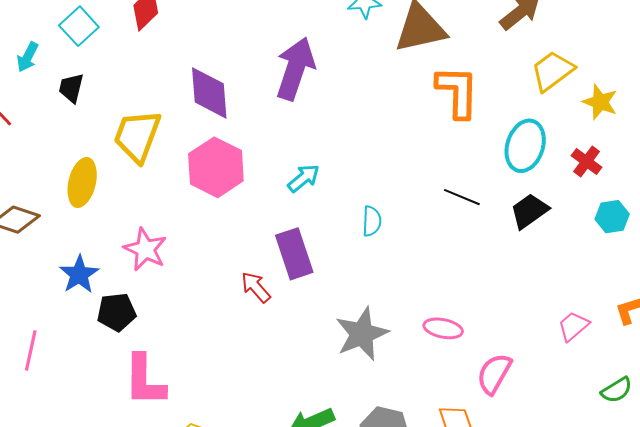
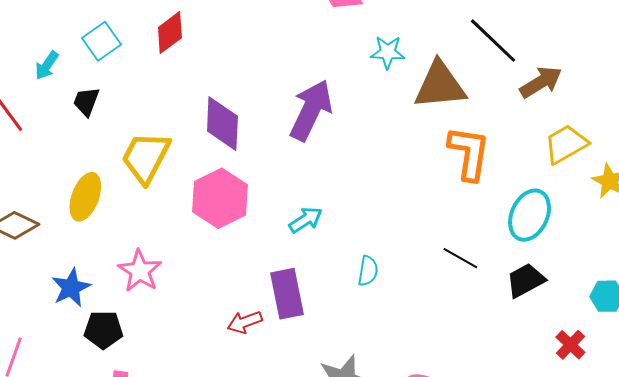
red cross: (587, 161) -> (570, 345), moved
red arrow: (256, 287) -> (245, 322), turned -76

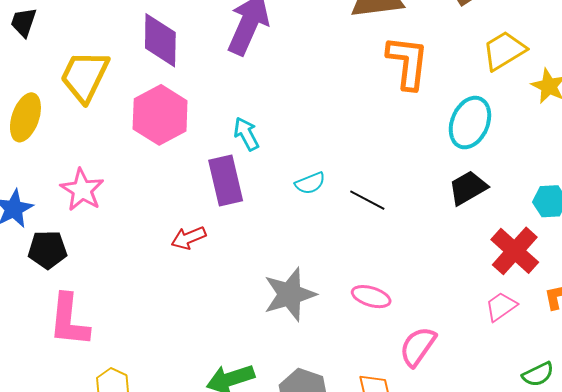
cyan arrow: (306, 220) -> (246, 134), turned -84
black line: (460, 258) -> (367, 200), moved
cyan semicircle: (368, 271) -> (310, 183), turned 60
purple rectangle: (287, 294) -> (226, 181), moved
red cross: (570, 345) -> (515, 251), size x1.6

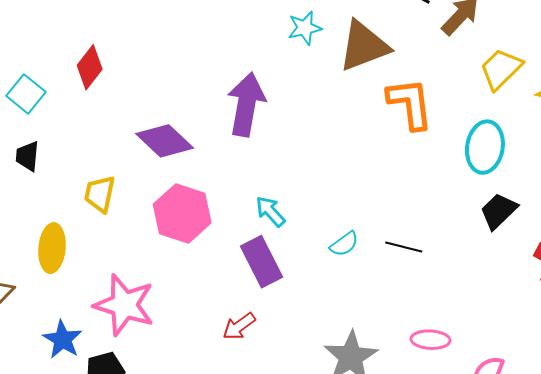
purple diamond: (160, 40) -> (165, 141), turned -34
yellow trapezoid: (85, 76) -> (100, 194), size x0.7
pink star: (82, 190) -> (124, 305), size x1.4

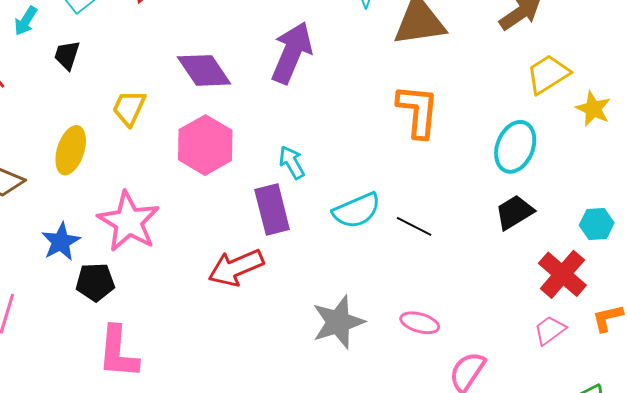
orange L-shape: (410, 104) -> (418, 111), moved
cyan semicircle: (344, 244) -> (357, 210), size x1.6
red arrow: (239, 326) -> (236, 268), size x1.6

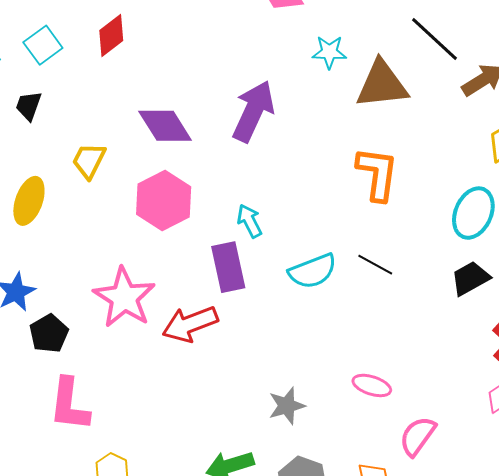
pink star: (129, 222) -> (124, 298), moved
black line: (414, 226) -> (375, 265), moved
black pentagon: (95, 282) -> (49, 333), turned -30
gray star: (338, 322) -> (287, 406), moved, size x0.7

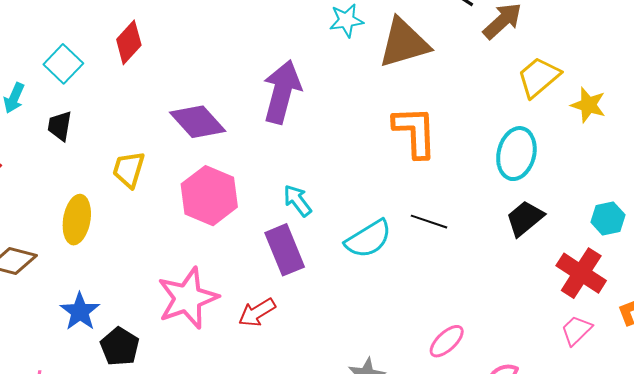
pink star: (124, 298) -> (188, 298), turned 30
red arrow: (190, 324) -> (257, 312), size x0.7
pink ellipse: (372, 385) -> (447, 341), turned -51

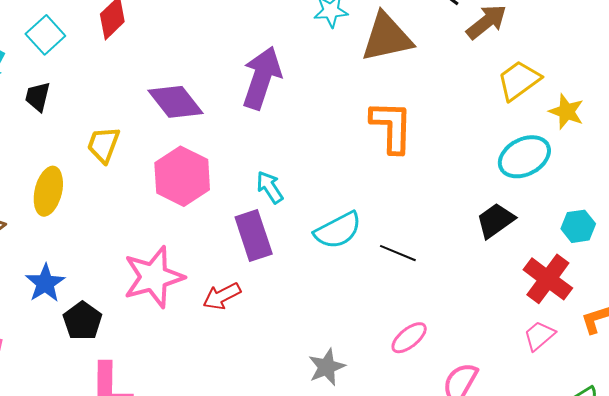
cyan ellipse: (516, 154) -> (524, 157), moved, turned 45
black line: (429, 222) -> (398, 253), moved

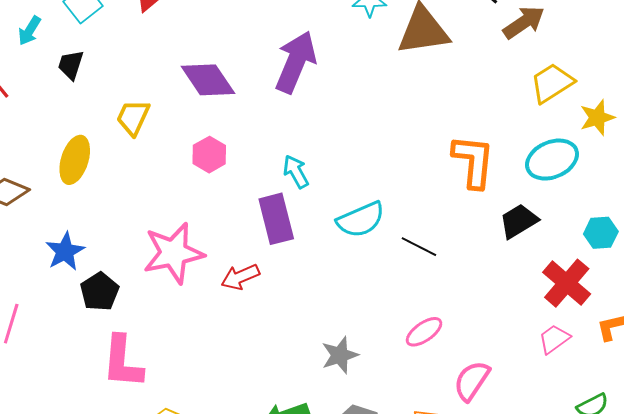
yellow star: (566, 112) -> (597, 118), turned 30
orange L-shape: (392, 127) -> (473, 161), moved
pink hexagon: (182, 176) -> (209, 155), size x0.6

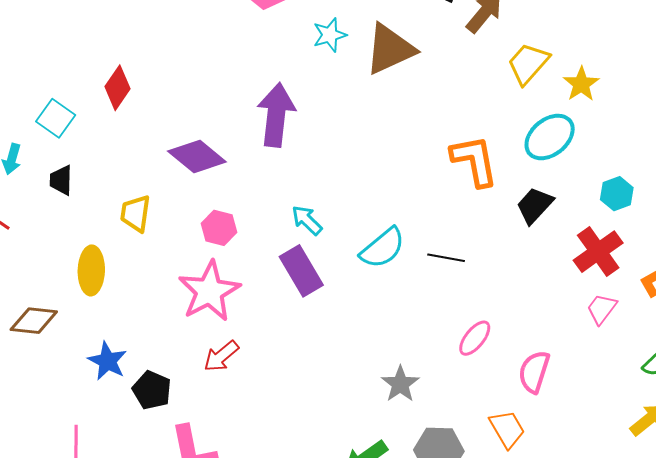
pink star: (174, 253) -> (209, 291), moved
red arrow: (240, 277) -> (221, 356), moved
red cross: (567, 283) -> (598, 252), turned 30

